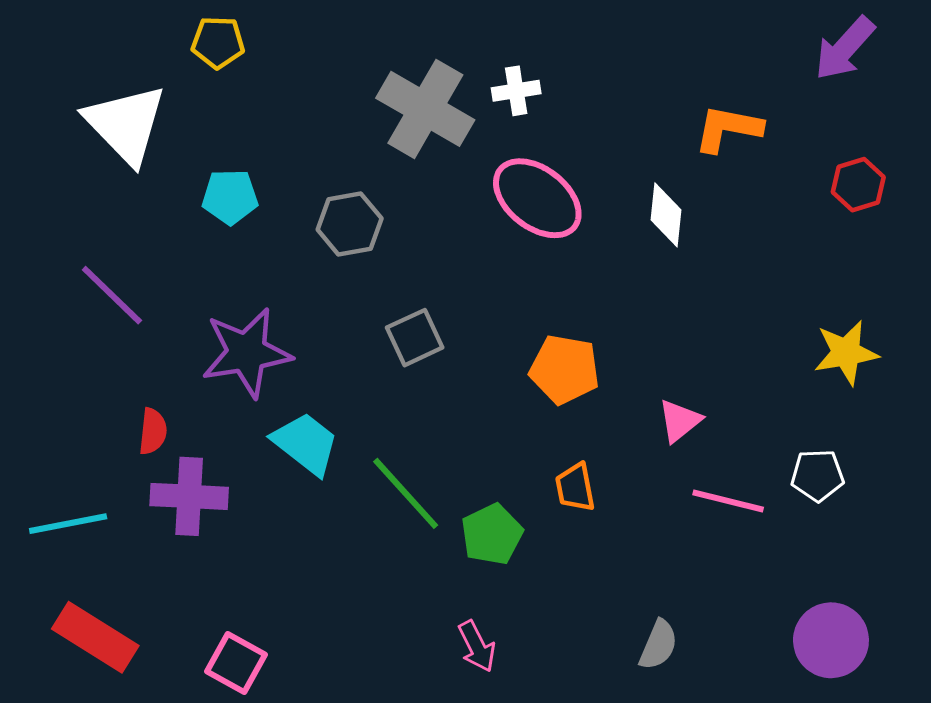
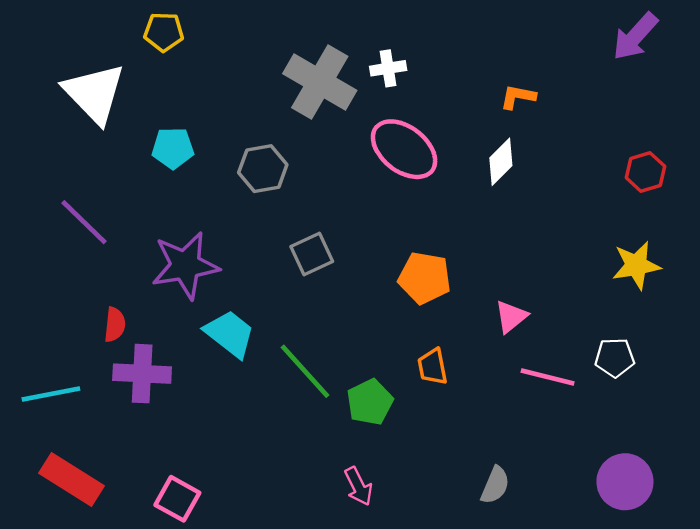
orange L-shape: (728, 129) -> (518, 97), moved, size x0.7
red hexagon: (858, 185) -> (645, 172), moved
white diamond: (666, 215) -> (501, 162), turned 39

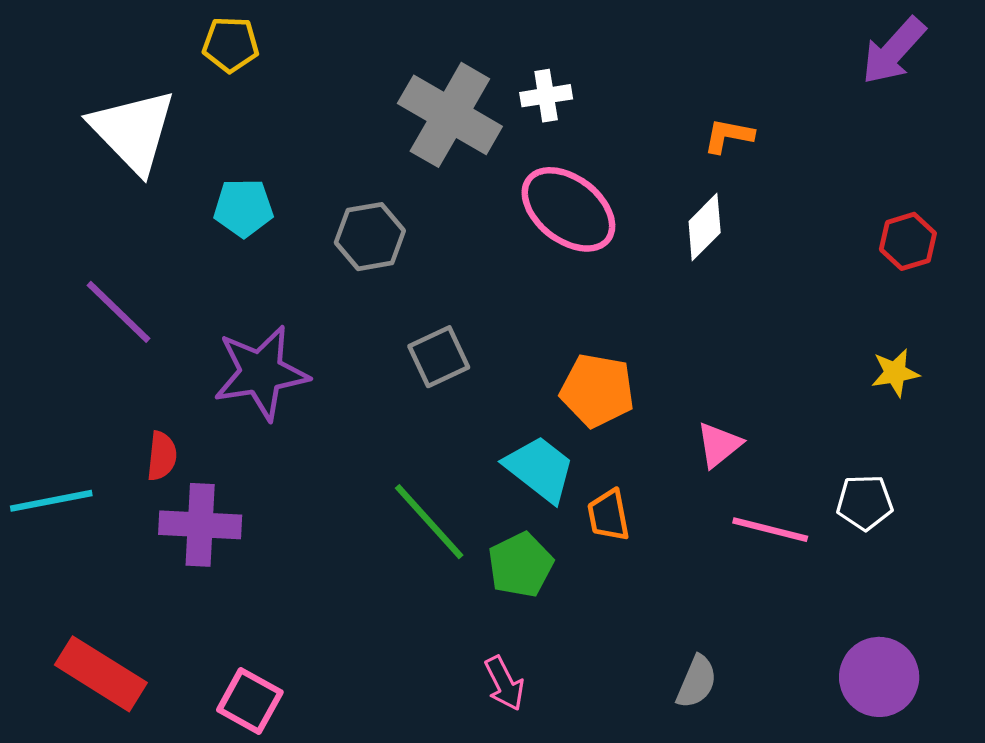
yellow star: (636, 265) -> (895, 373), size x0.7
cyan trapezoid: (230, 334) -> (540, 469), moved
cyan line: (51, 394) -> (51, 501), moved

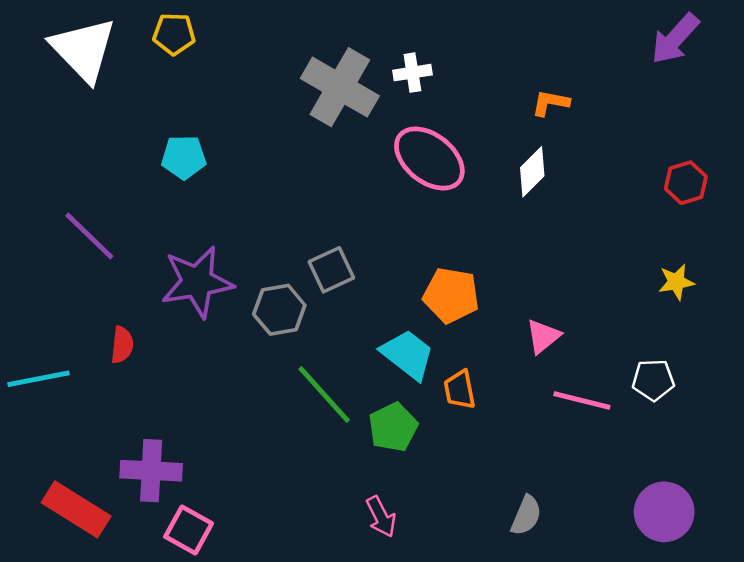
white triangle: (133, 131) -> (83, 50), moved
gray hexagon: (370, 237) -> (279, 310), moved
purple cross: (200, 525) -> (151, 471), moved

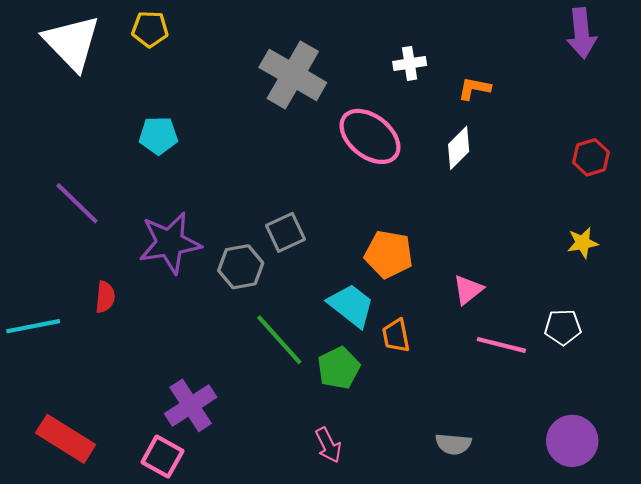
purple arrow: (675, 39) -> (582, 33), turned -48
white cross: (412, 73) -> (410, 63), moved
purple cross: (151, 471) -> (191, 405), moved, turned -36
gray semicircle: (526, 515) -> (453, 444), turned 72

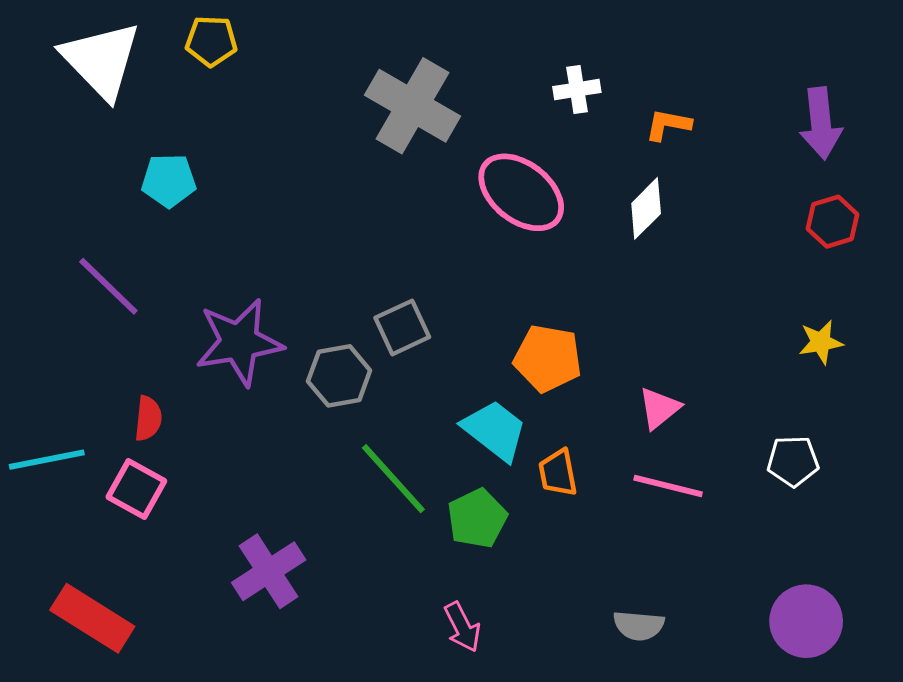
purple arrow: (582, 33) -> (821, 123), moved
cyan pentagon: (158, 135) -> (169, 181), moved
pink line: (501, 345) -> (668, 486), moved
pink square: (162, 457) -> (136, 489), moved

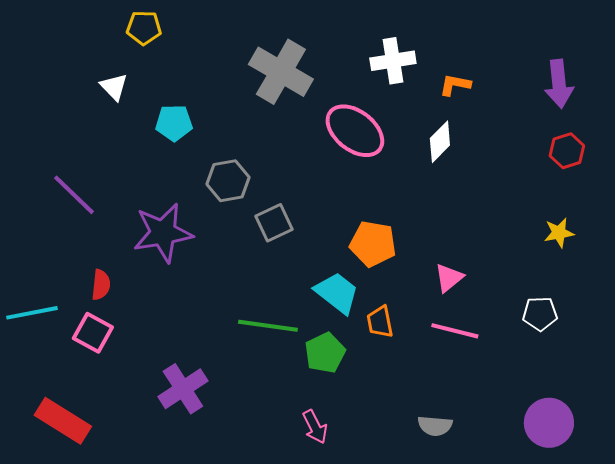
white triangle: (101, 60) -> (114, 87), moved, size x0.5
white cross: (577, 89) -> (393, 61), size x1.4
cyan pentagon: (169, 181) -> (174, 123), moved
gray hexagon: (339, 376) -> (228, 181), moved
green line: (393, 479) -> (268, 326), turned -40

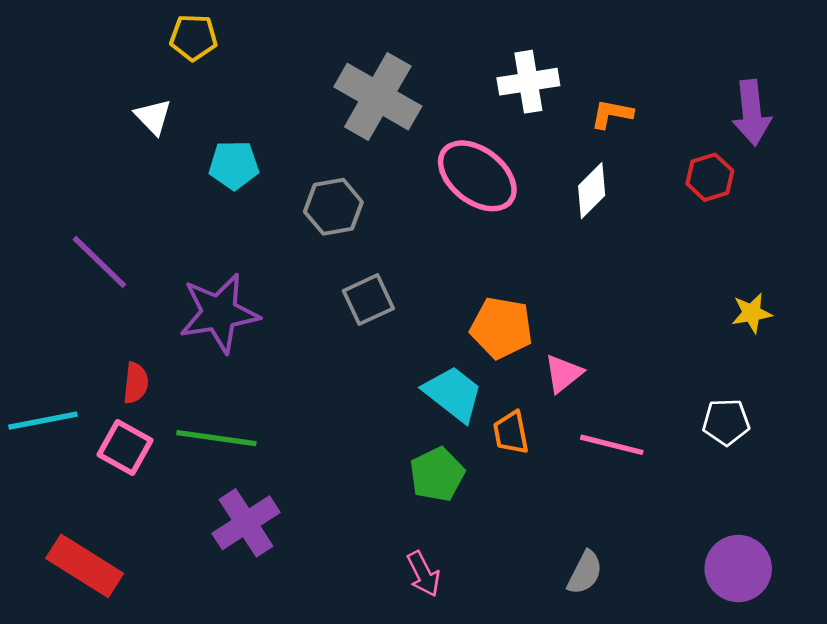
red hexagon: (567, 151) -> (710, 177), moved
gray hexagon: (228, 181) -> (333, 207), moved
pink triangle: (449, 278) -> (563, 374), moved
green line: (268, 326) -> (216, 438), moved
gray semicircle: (435, 426) -> (585, 573), turned -68

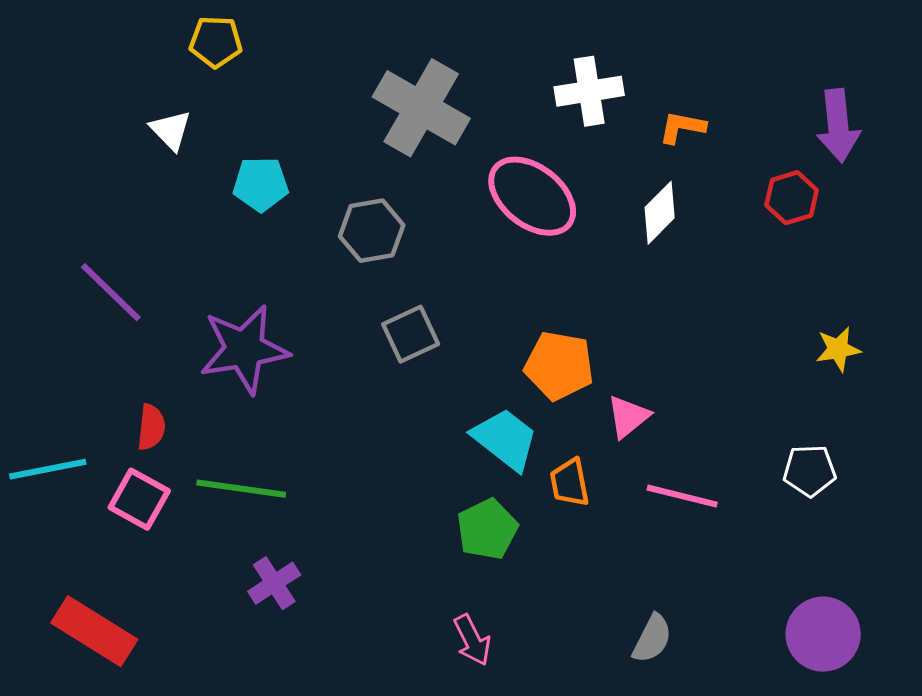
purple cross: (246, 523) -> (274, 583), size x0.7

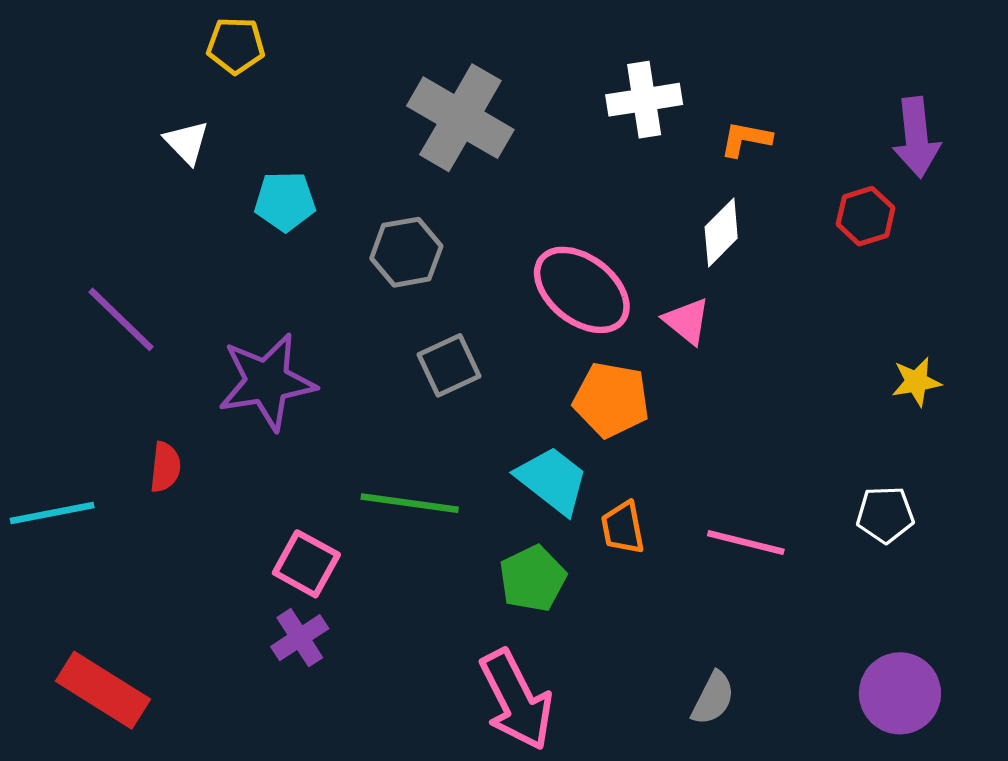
pink ellipse: (532, 196) -> (582, 290), moved
pink triangle: (628, 417) -> (687, 321), moved, turned -42
green line: (241, 489) -> (410, 503), moved
pink square: (139, 499) -> (306, 564), moved
pink arrow: (472, 640) -> (516, 700), size x1.8

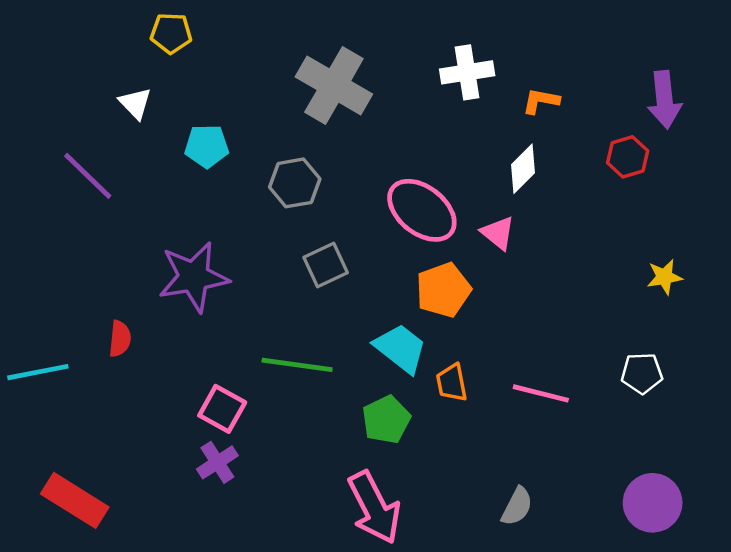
purple line: (121, 319) -> (88, 176), moved
orange pentagon: (611, 400) -> (443, 290), turned -30

